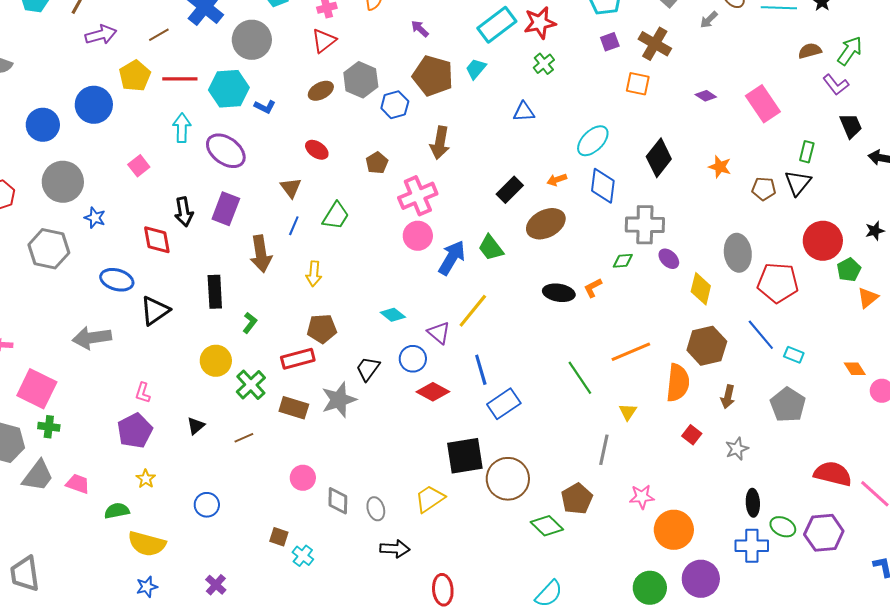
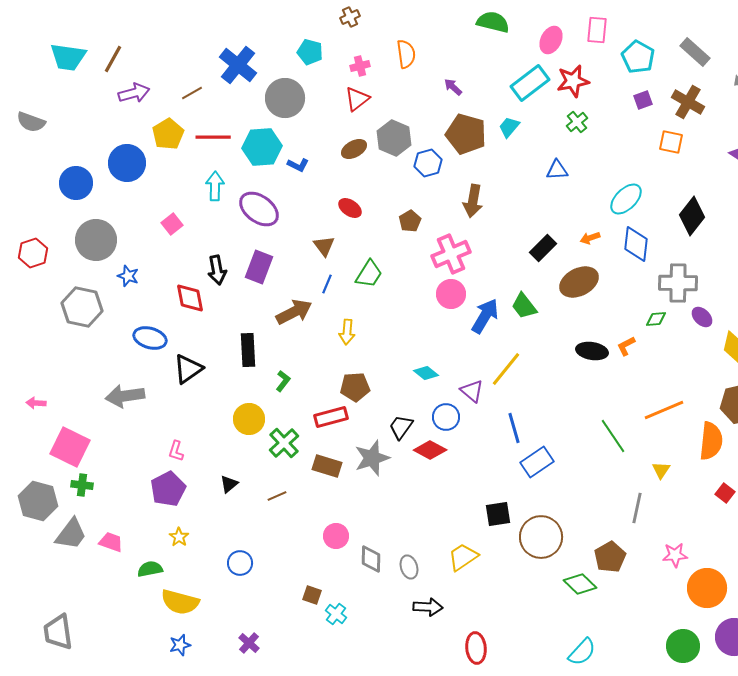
brown arrow: (261, 254) -> (294, 312), turned -108
red diamond: (433, 392) -> (430, 450), moved
black square: (465, 456) -> (498, 514), size x0.7

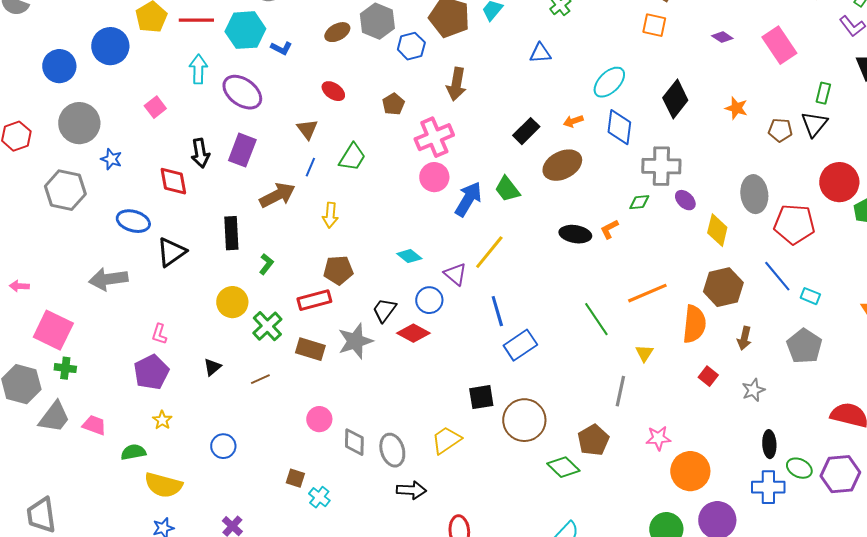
gray ellipse: (409, 567) -> (392, 450), size x1.4

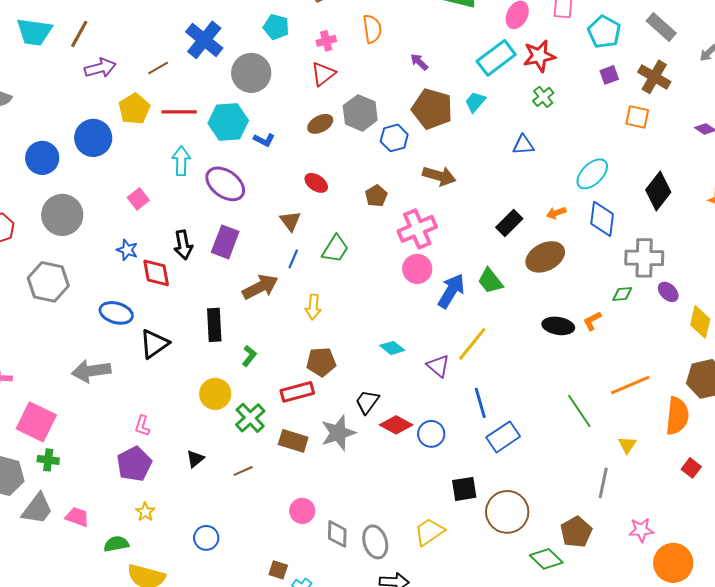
brown arrow: (456, 84) -> (439, 176), turned -84
blue star: (111, 159) -> (127, 250), moved
blue circle: (429, 300) -> (431, 434), moved

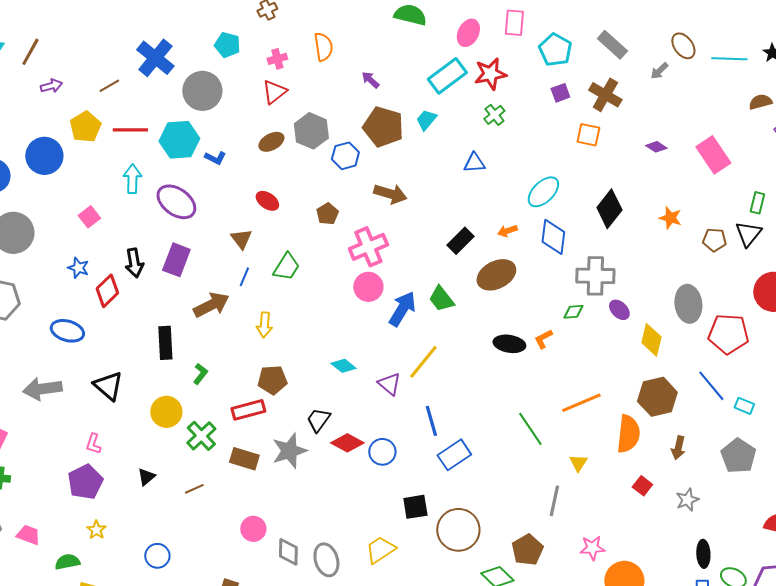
purple arrow: (100, 68) -> (51, 86), size x0.7
red diamond: (156, 273) -> (107, 291), turned 56
black triangle: (154, 344) -> (108, 386), moved, turned -44

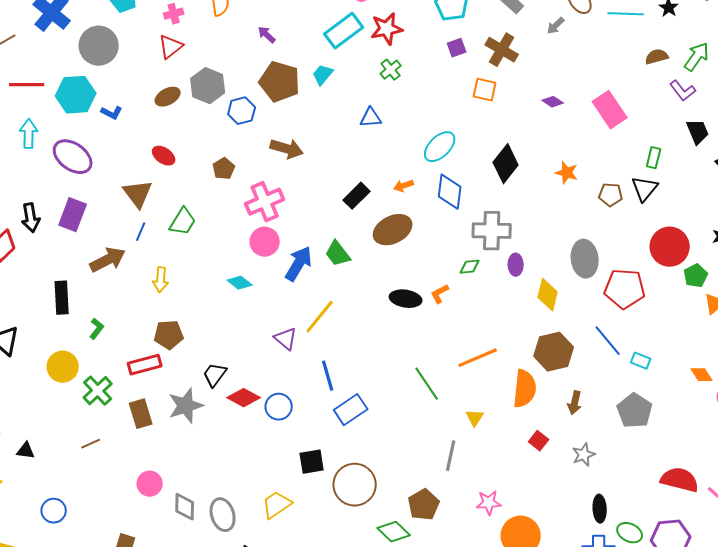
brown triangle: (241, 239) -> (138, 194), size x1.4
purple ellipse: (619, 310) -> (516, 265), turned 45
cyan diamond: (343, 366) -> (240, 283), moved
brown rectangle: (244, 459) -> (141, 414), turned 56
black triangle: (146, 477) -> (26, 451), moved, turned 48

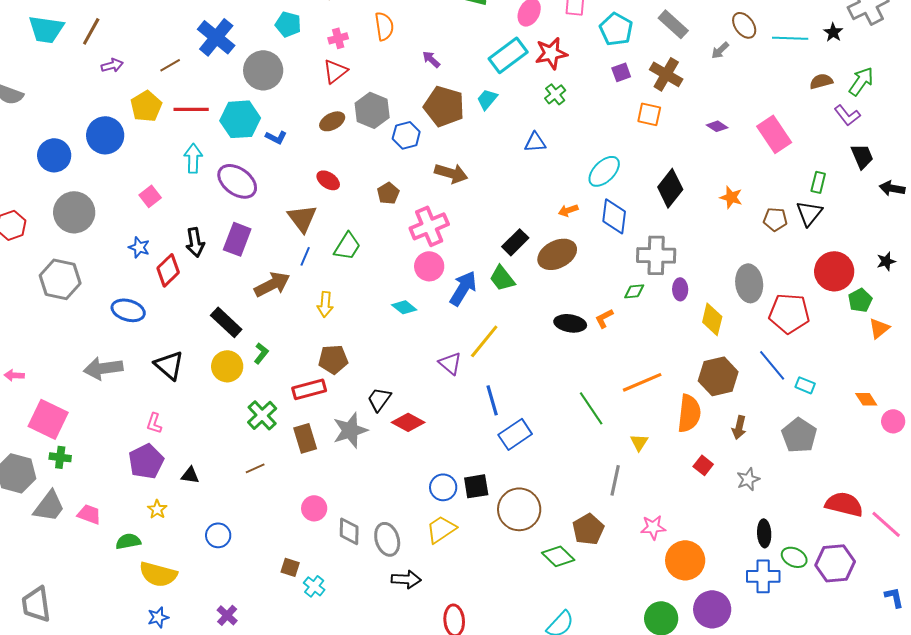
black rectangle: (357, 196) -> (515, 242), moved
black rectangle: (62, 298) -> (226, 322), turned -44
yellow circle: (63, 367) -> (227, 366), moved
blue circle: (279, 407) -> (443, 487), moved

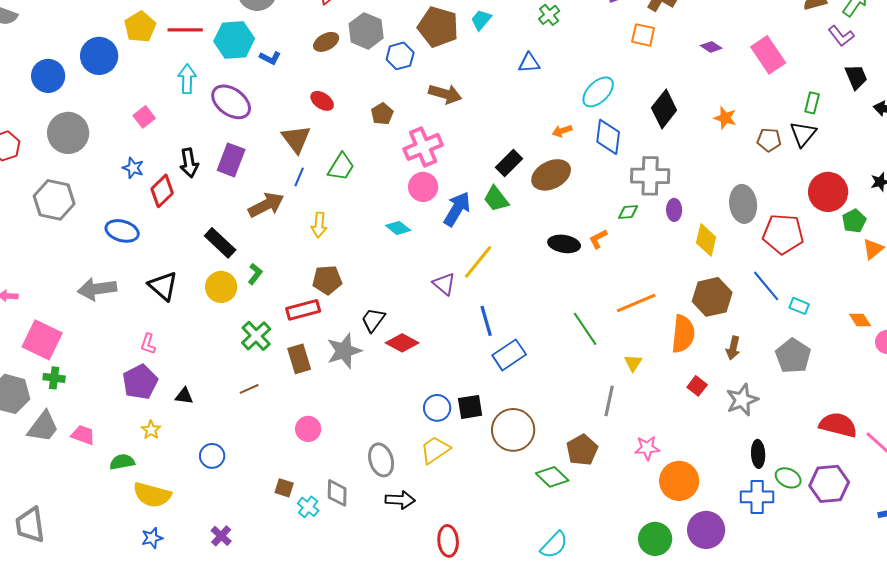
gray star: (748, 479) -> (742, 400), size x1.4
gray diamond: (349, 531) -> (337, 493), moved

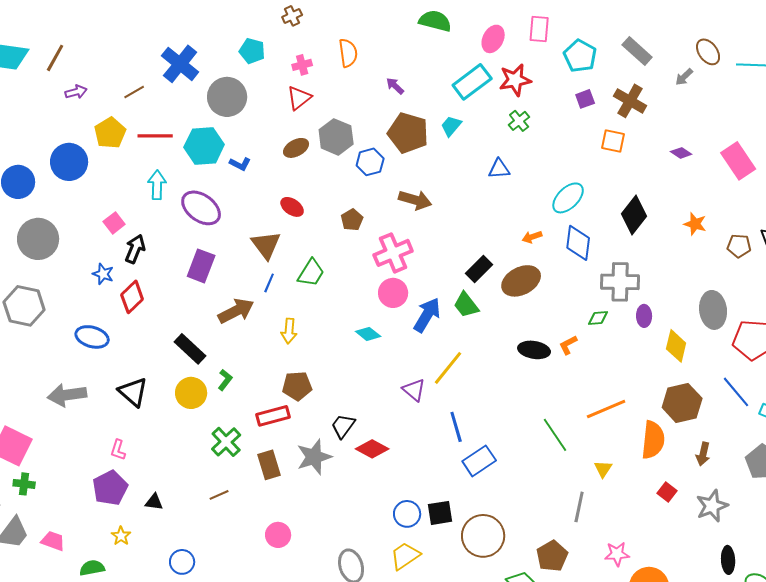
black arrow: (189, 163) -> (135, 249), moved, turned -148

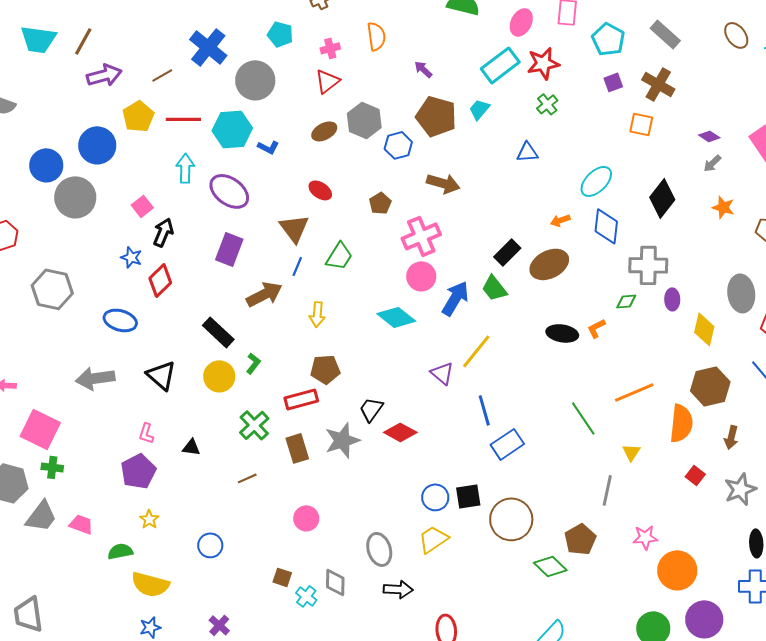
gray arrow: (684, 77) -> (712, 163), moved
purple arrow: (76, 92) -> (104, 75), size x1.6
gray circle: (38, 239) -> (75, 197), moved
cyan diamond: (368, 334) -> (396, 317), size x1.5
black triangle: (154, 502) -> (191, 447), moved

